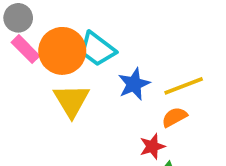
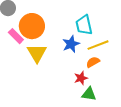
pink rectangle: (26, 49) -> (16, 36), moved
cyan trapezoid: (97, 49) -> (84, 25), moved, turned 40

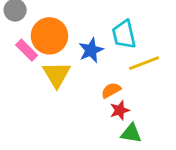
blue star: (71, 44) -> (91, 50), moved
orange semicircle: (93, 62) -> (111, 90), moved

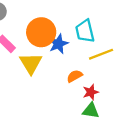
orange circle: (49, 36) -> (41, 32), moved
red star: (120, 110) -> (91, 92), moved

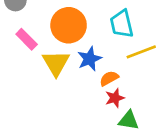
blue star: (58, 44) -> (90, 59), moved
red star: (91, 92) -> (115, 98), moved

